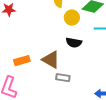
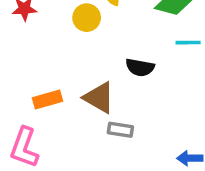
yellow circle: (72, 18) -> (87, 18), moved

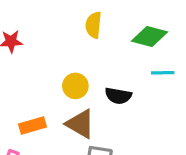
yellow circle: (87, 18) -> (75, 86), moved

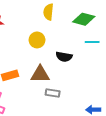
yellow circle: (75, 86) -> (37, 40), moved
brown triangle: (80, 124) -> (40, 74), turned -30

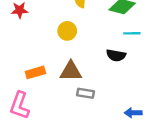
black semicircle: (64, 57) -> (116, 55), moved

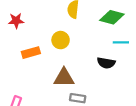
orange rectangle: (35, 72) -> (31, 53), moved

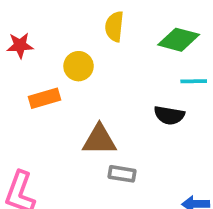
yellow circle: (61, 40) -> (79, 66), moved

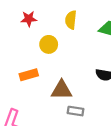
red star: (20, 45) -> (29, 19), moved
orange rectangle: (45, 98) -> (29, 75), moved

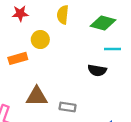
orange rectangle: (29, 75) -> (18, 58), moved
brown triangle: (62, 90) -> (37, 96), moved

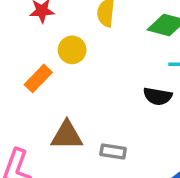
orange rectangle: (18, 58) -> (38, 78), turned -30

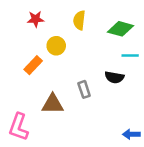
gray rectangle: (113, 151) -> (84, 89), moved, turned 63

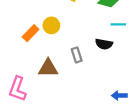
yellow circle: (56, 46) -> (51, 25), moved

